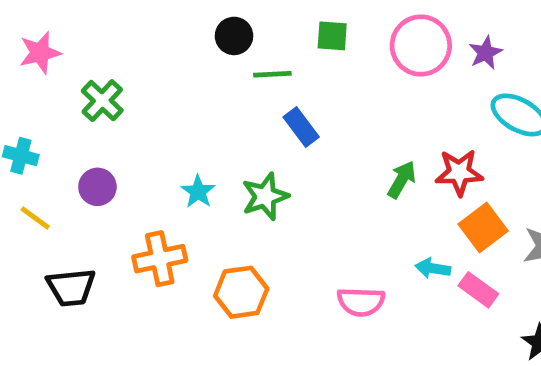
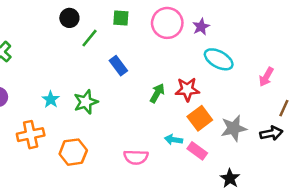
green line: (272, 74) -> (90, 38), turned -48
blue rectangle: (301, 127) -> (118, 66), moved

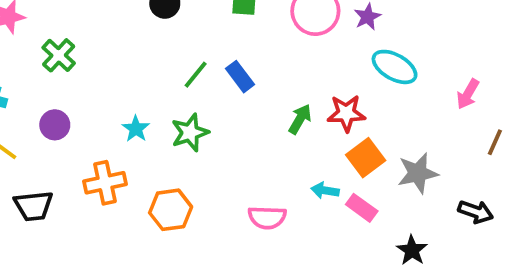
green line: (90, 38) -> (196, 75), moved
black arrow: (271, 133) -> (476, 212), moved, turned 30

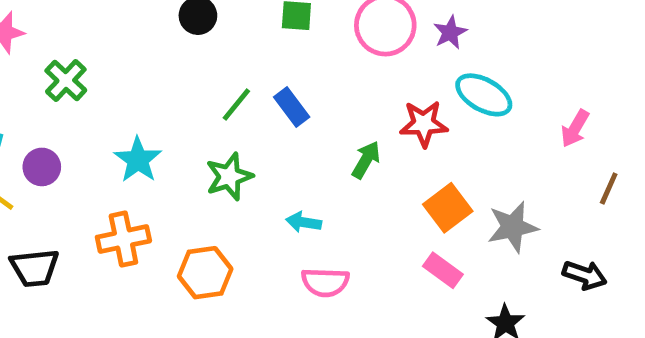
red star: (346, 113) -> (424, 124), moved
purple circle: (55, 125) -> (42, 167), moved
cyan star: (136, 129) -> (138, 160), moved, size x1.4
cyan arrow: (325, 190) -> (304, 222), moved

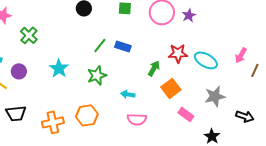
cyan ellipse: (484, 95) -> (206, 60), moved
blue rectangle: (292, 107) -> (123, 46), turned -35
brown line: (609, 189) -> (255, 70), moved
orange square: (448, 208) -> (171, 88), moved
orange cross: (123, 239) -> (53, 122), moved

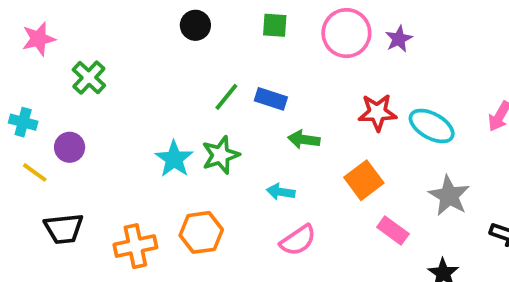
cyan star: (59, 68) -> (174, 159), moved
green arrow: (154, 68) -> (304, 140), moved, turned -112
gray star: (215, 96) -> (449, 196), turned -30
pink semicircle: (137, 119) -> (298, 240), turned -36

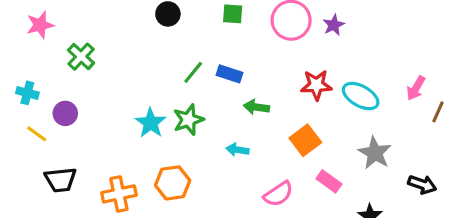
pink semicircle: (298, 240) -> (278, 194), moved

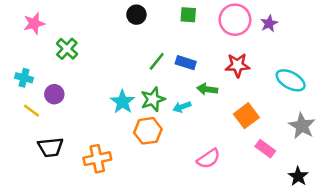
red star: (316, 85) -> (238, 65), moved
cyan arrow: (237, 150) -> (182, 107), moved, turned -30
orange hexagon: (173, 183) -> (148, 131), moved
pink semicircle: (278, 194) -> (208, 159), moved

